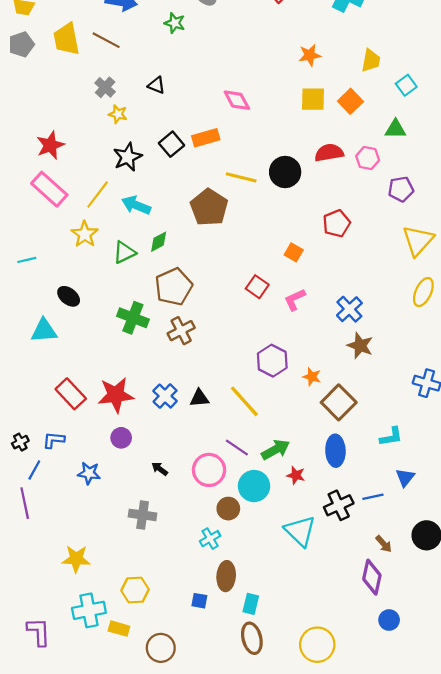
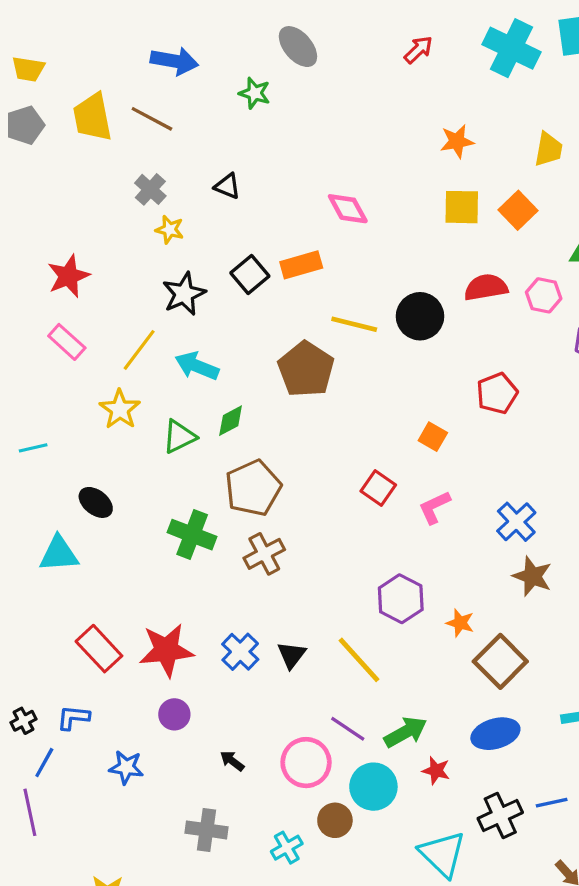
pink rectangle: (49, 189) -> (67, 342), size x0.7
black triangle: (199, 398) -> (292, 655), turned -48
blue ellipse: (335, 451) -> (495, 734), turned 76
cyan cross: (210, 539) -> (287, 848), moved

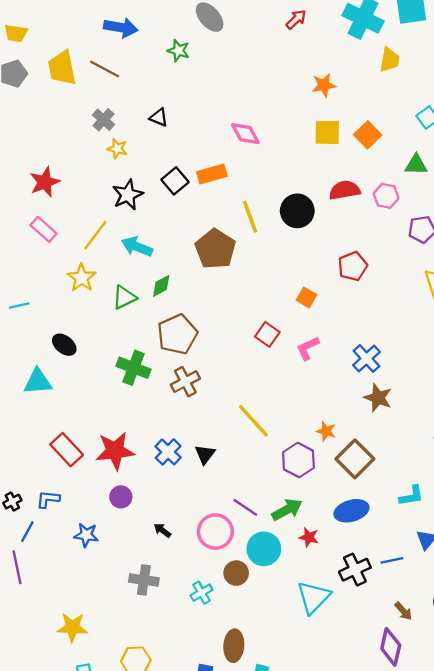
yellow trapezoid: (548, 149) -> (390, 60), moved
yellow line: (354, 324) -> (250, 217), turned 56
purple hexagon: (401, 599) -> (298, 460), moved
yellow line: (359, 660) -> (253, 421), moved
cyan triangle: (442, 854) -> (313, 597), turned 30

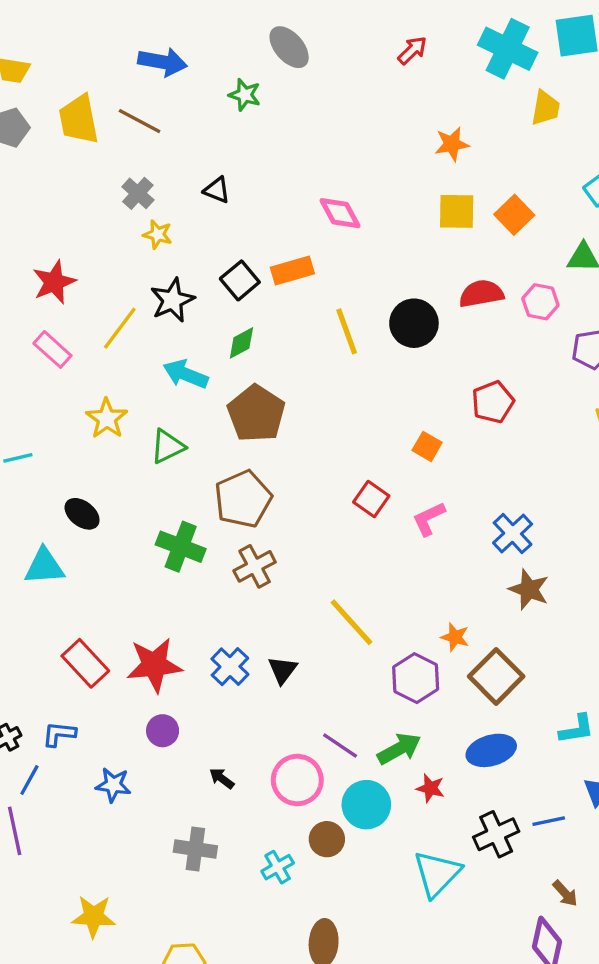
yellow line: (95, 235) -> (120, 328), moved
brown pentagon: (215, 249) -> (256, 414), moved
green diamond: (161, 286) -> (241, 343), moved

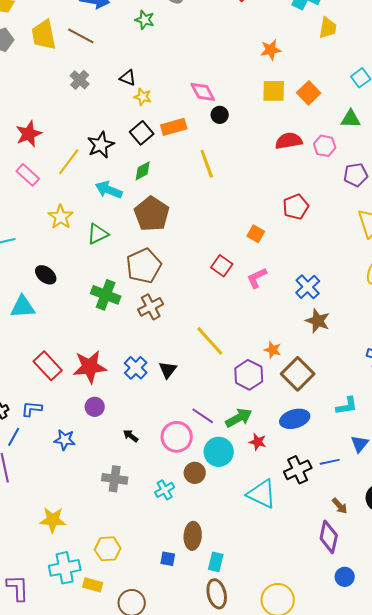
yellow star: (158, 234) -> (143, 97), moved
black circle: (414, 323) -> (220, 115), moved, size x0.6
cyan triangle: (437, 874) -> (262, 494), turned -48

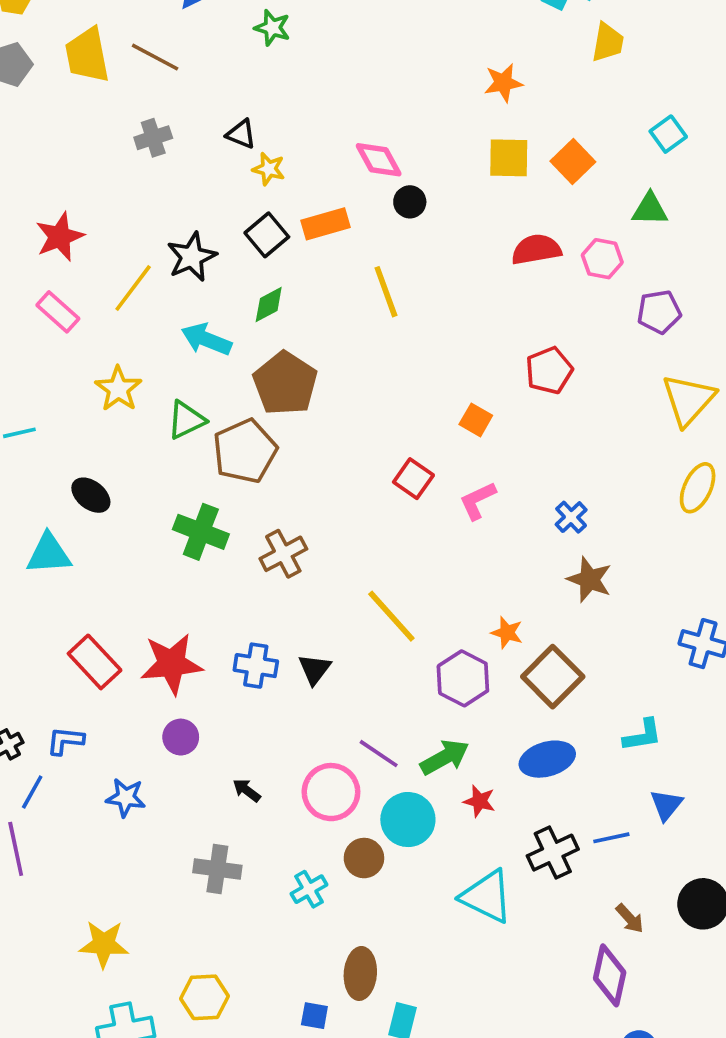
gray cross: (80, 80) -> (153, 138), turned 30
brown pentagon: (144, 266) -> (245, 451), moved
blue cross: (308, 287) -> (571, 517), size x0.7
blue cross: (136, 368) -> (256, 666), turned -35

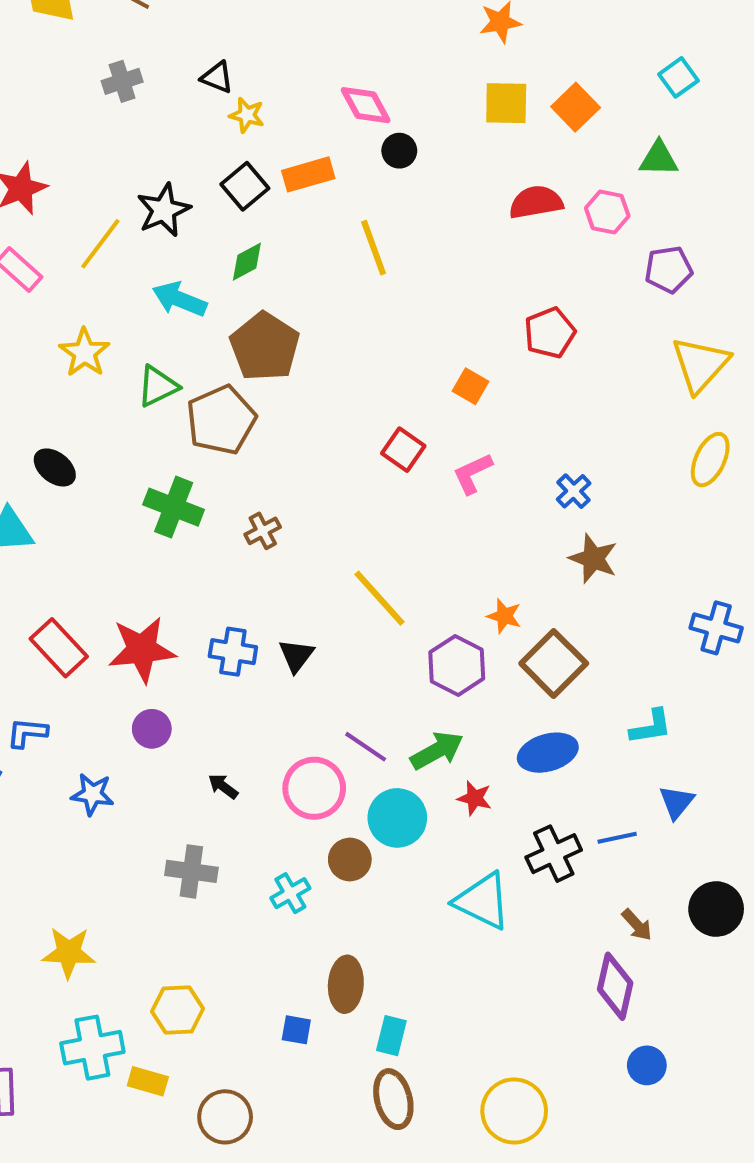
brown cross: (283, 554) -> (263, 531), size x0.7

